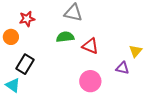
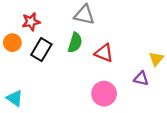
green semicircle: (65, 37) -> (75, 43), turned 114
black rectangle: (25, 64) -> (41, 50), moved

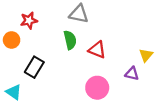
green semicircle: (75, 43) -> (70, 40), turned -30
black rectangle: (41, 50) -> (34, 67), moved

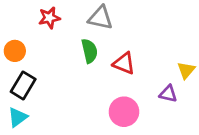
red star: (29, 20) -> (49, 18), moved
black rectangle: (34, 67) -> (23, 85), moved
cyan triangle: (14, 92) -> (18, 117), turned 49

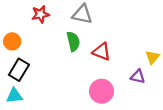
cyan triangle: (18, 117) -> (14, 96), turned 30

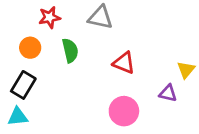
orange circle: (12, 41) -> (30, 48), moved
green semicircle: (73, 41) -> (70, 50), moved

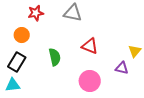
green semicircle: (70, 50) -> (55, 57), moved

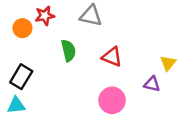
orange circle: (22, 35) -> (22, 28), moved
green semicircle: (55, 57) -> (68, 51), moved

